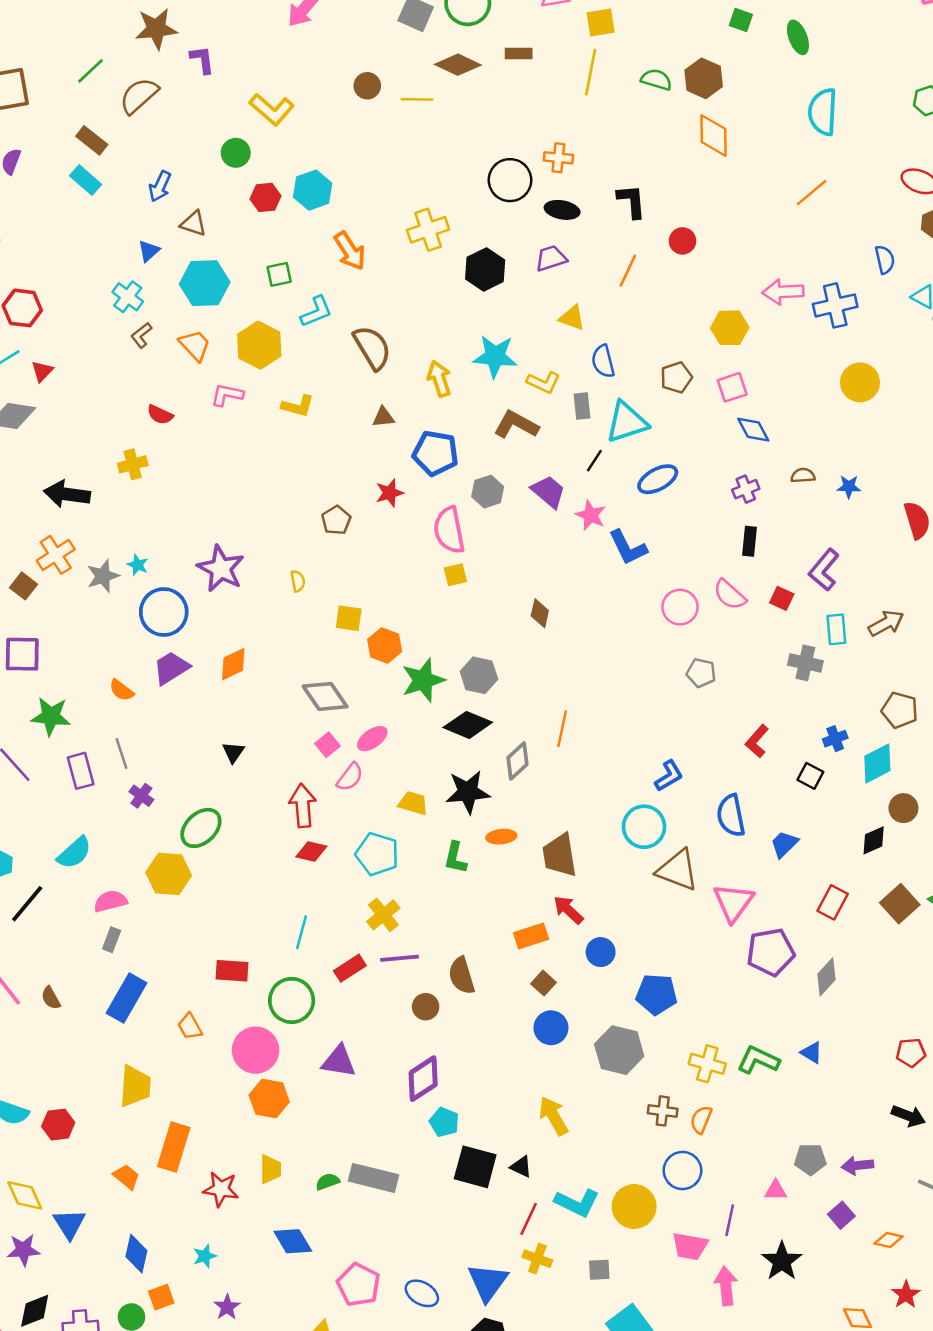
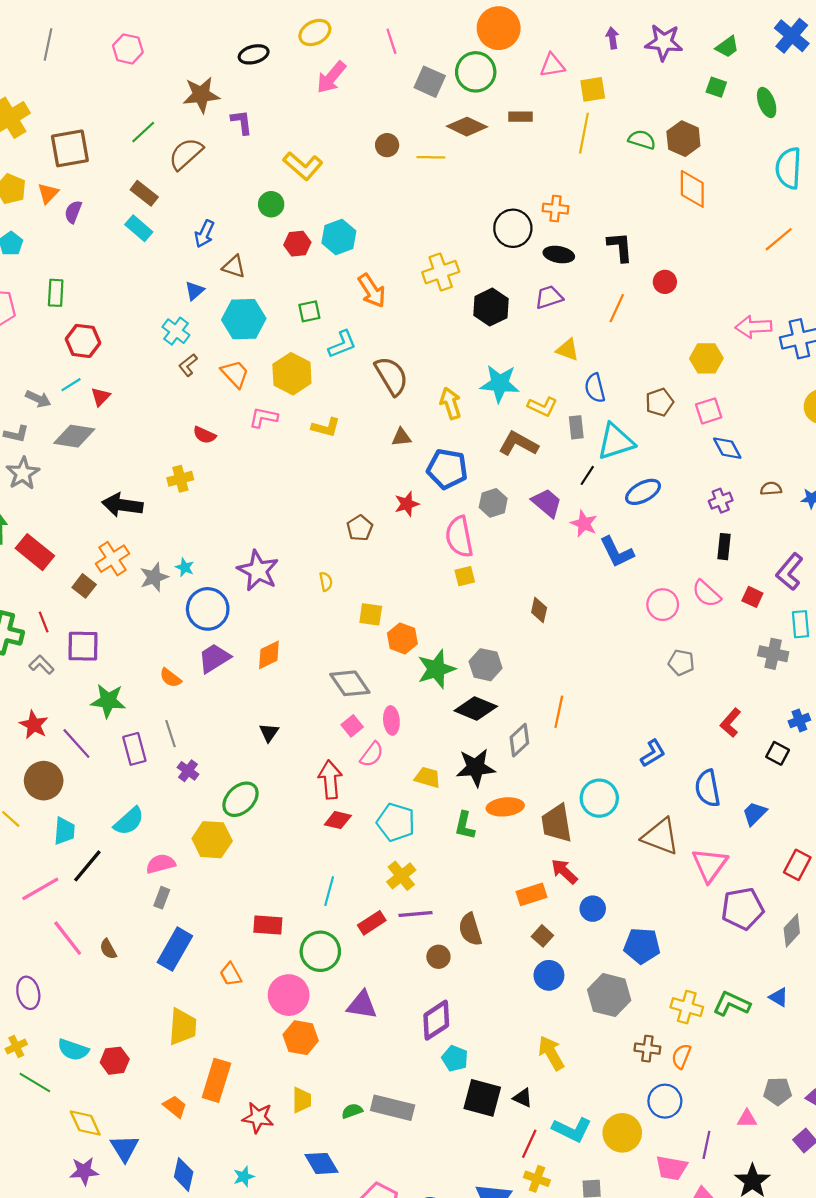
pink ellipse: (372, 739) -> (391, 720), turned -60
cyan circle: (644, 827) -> (599, 798), moved
orange ellipse: (501, 837) -> (505, 807), size x1.4

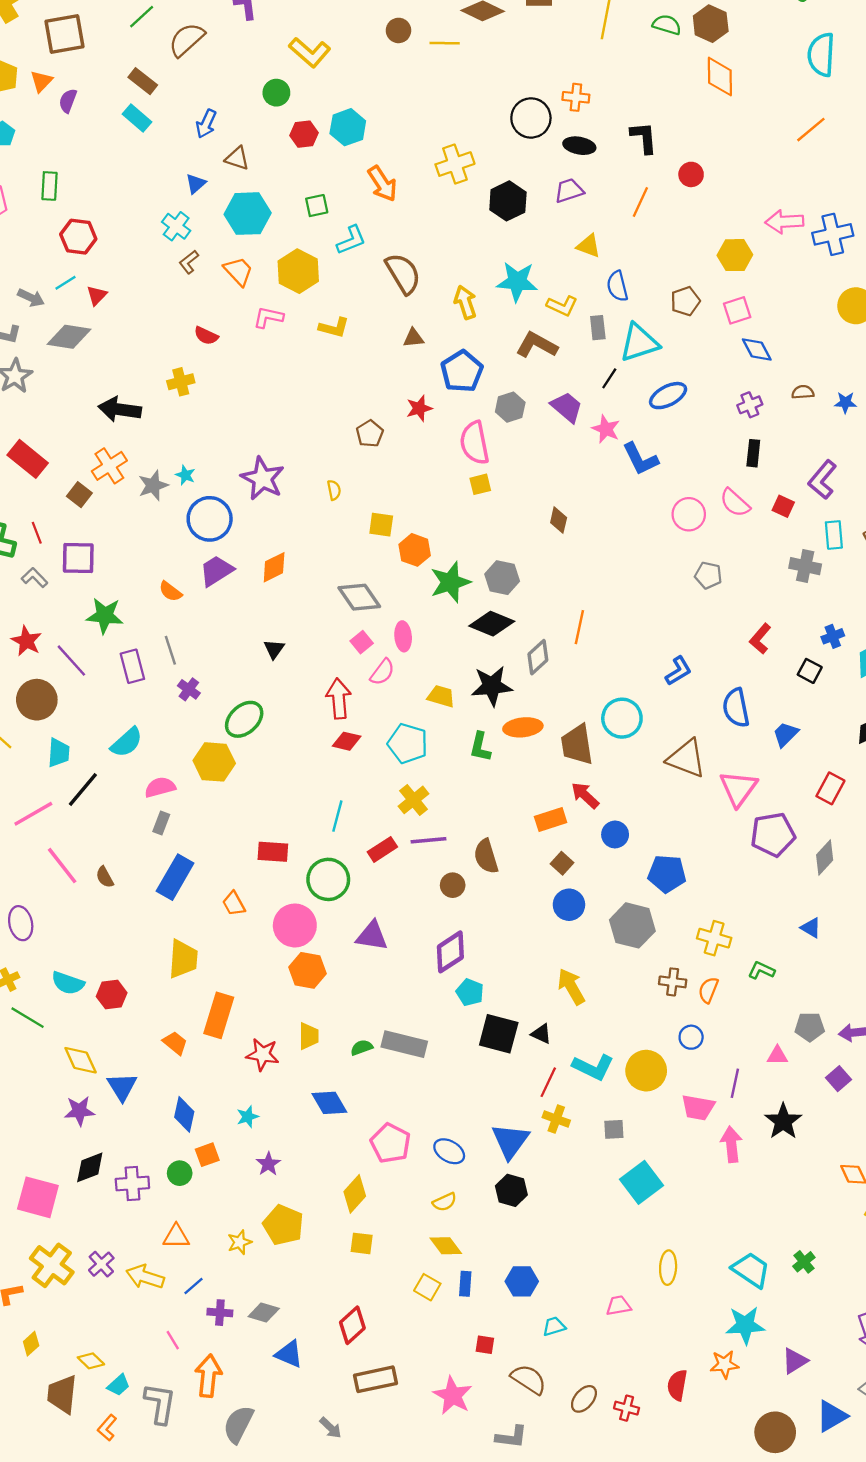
blue pentagon: (447, 469) -> (462, 371), turned 30
green L-shape: (732, 1004) -> (761, 970), moved, size x0.7
blue circle: (665, 1101) -> (691, 1037), size x0.7

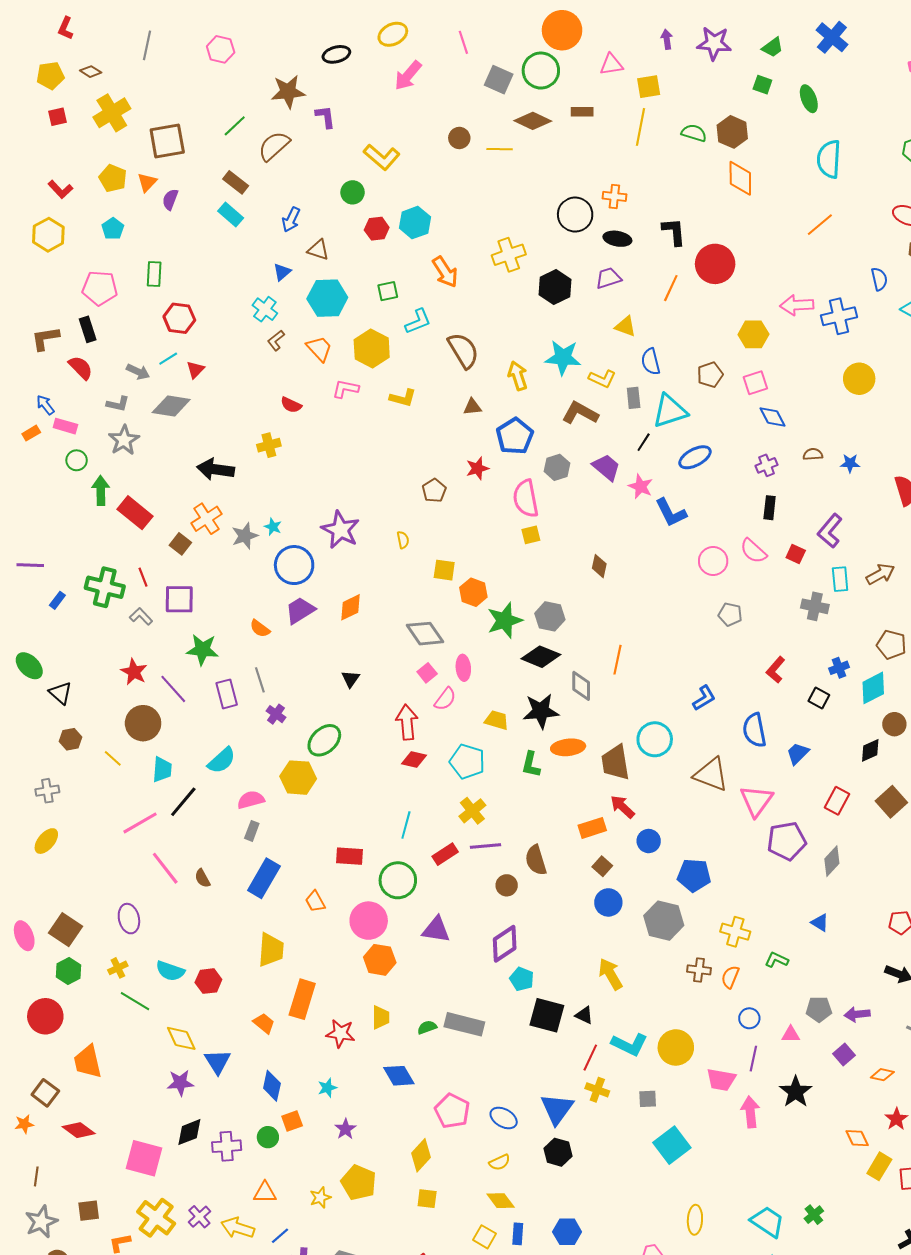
red circle: (691, 174) -> (715, 264), size x1.8
gray diamond: (538, 657) -> (581, 686), turned -48
blue circle: (691, 1037) -> (749, 1018), moved

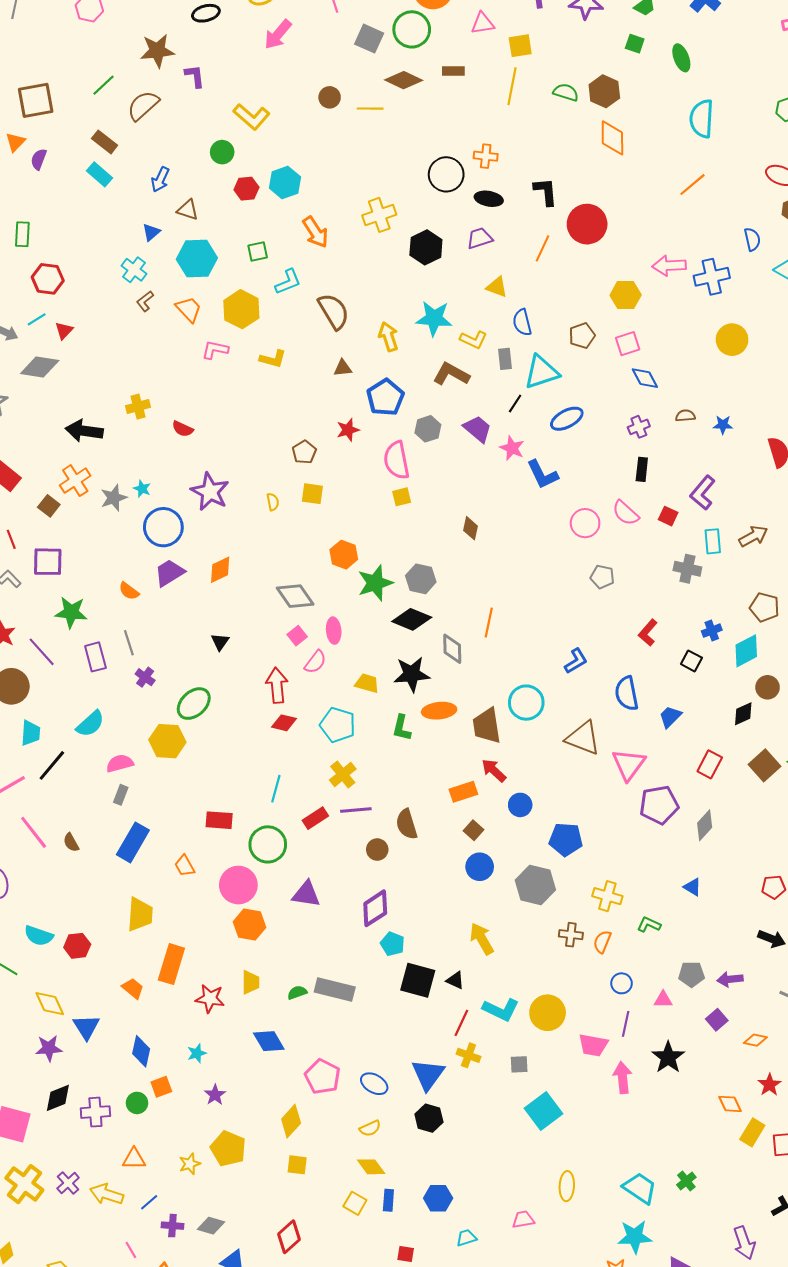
red semicircle: (291, 405) -> (183, 429), moved
yellow square: (444, 570) -> (312, 494), moved

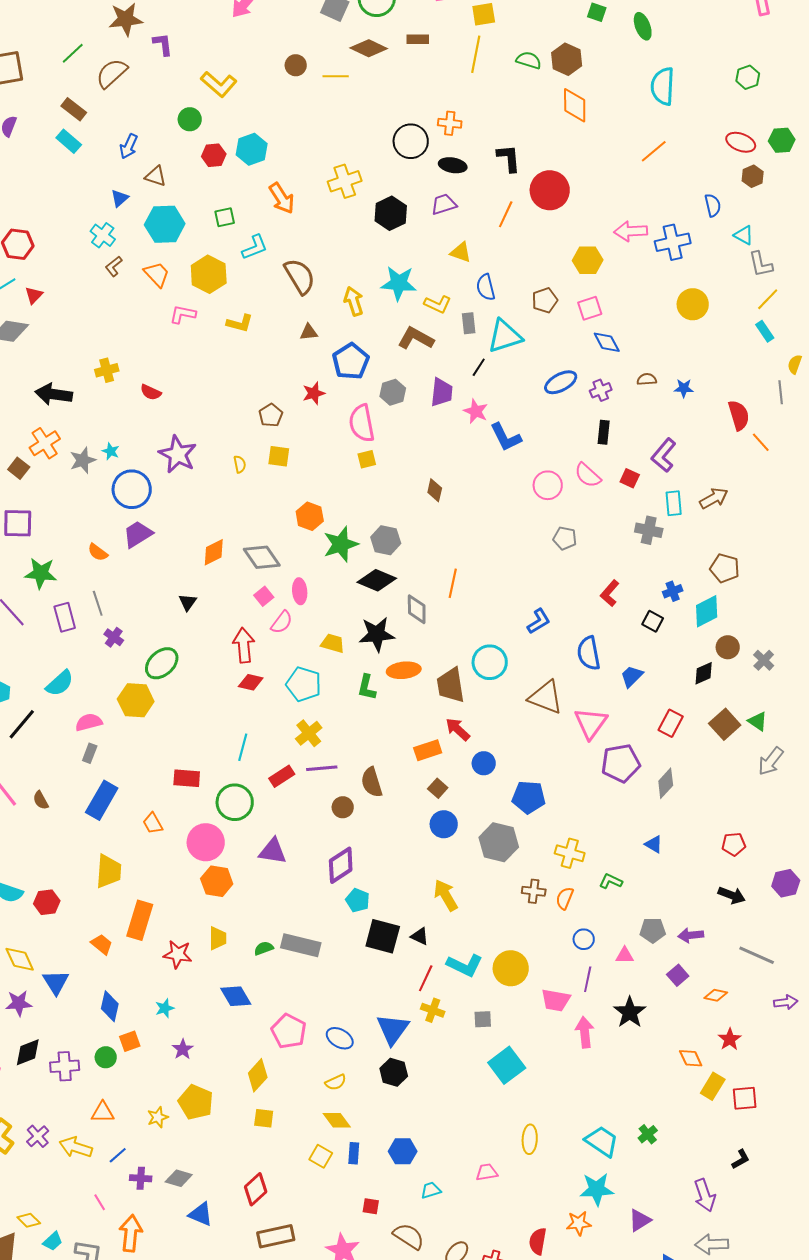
blue ellipse: (567, 419) -> (561, 382), moved
purple trapezoid: (478, 429) -> (442, 392), turned 56
orange diamond: (220, 570) -> (214, 552), moved

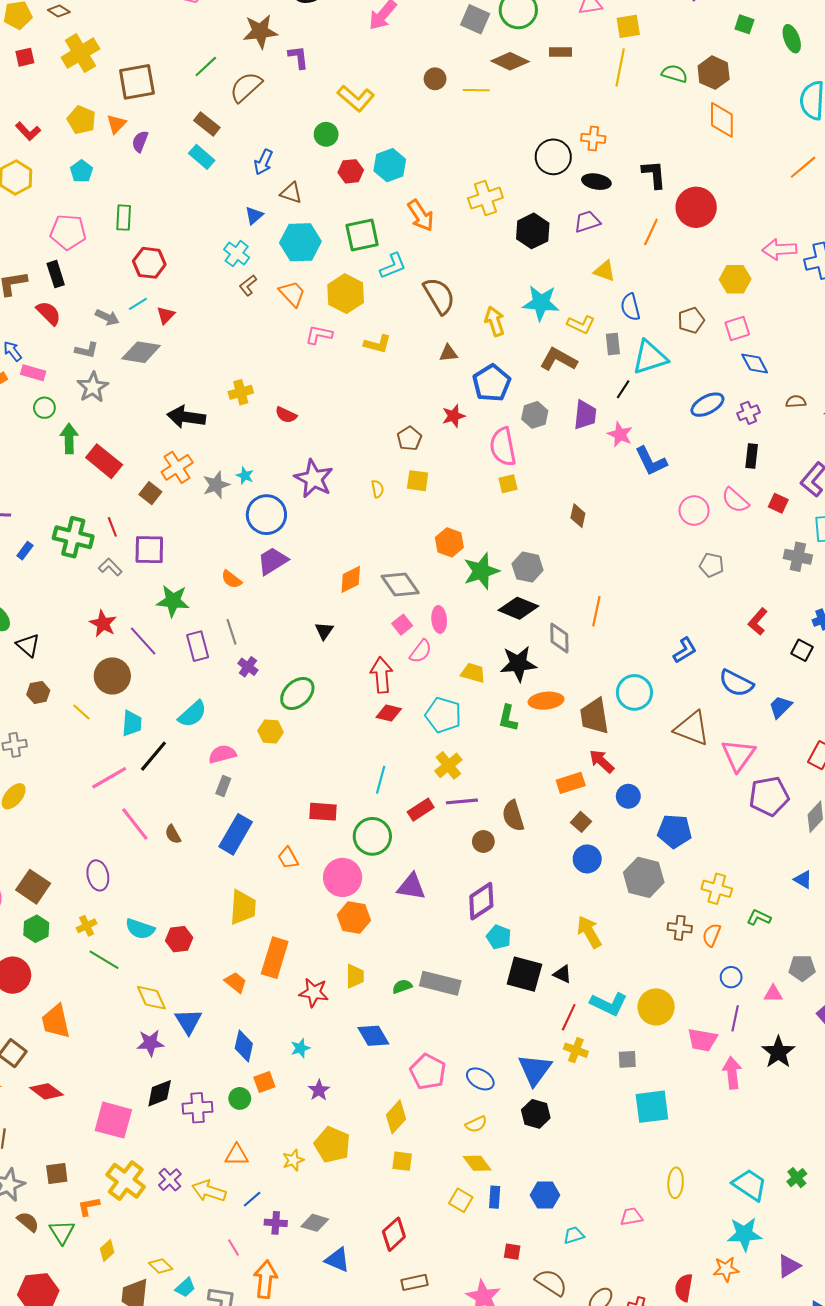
green square: (225, 217) -> (362, 235), size x1.6
blue semicircle: (589, 653) -> (736, 683), turned -52
yellow hexagon: (136, 700) -> (271, 732), size x0.7
cyan square: (507, 1065) -> (652, 1107), turned 30
brown rectangle: (276, 1236) -> (414, 1282), size x0.7

